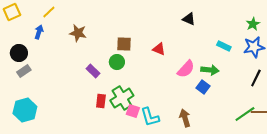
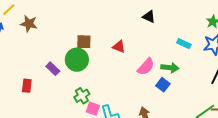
brown star: (78, 33) -> (29, 24), moved
green circle: (117, 62) -> (77, 60), size x1.5
green cross: (122, 98) -> (82, 96), size x0.7
red rectangle: (101, 101) -> (27, 86), moved

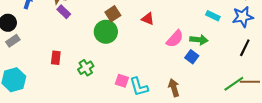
brown square: (84, 42) -> (113, 14), turned -35
purple rectangle: (53, 69) -> (64, 12), moved
green cross: (82, 96) -> (86, 68), moved

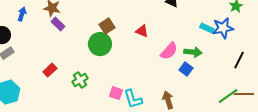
blue star: (243, 17) -> (223, 28), moved
red rectangle: (56, 58) -> (50, 70), turned 40

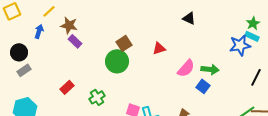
cyan rectangle: (207, 28) -> (252, 36), moved
red triangle: (142, 31) -> (159, 48), turned -40

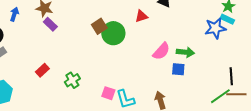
red triangle: (159, 48) -> (141, 16), moved
green circle: (117, 61) -> (113, 33), moved
black line: (256, 77) -> (231, 76), moved, turned -30
blue square: (203, 86) -> (178, 69), turned -32

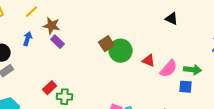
blue arrow: (14, 14) -> (28, 39), moved
red triangle: (141, 16) -> (149, 61), moved, turned 40
green cross: (72, 80) -> (65, 97), moved, turned 35

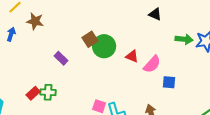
purple rectangle: (58, 42) -> (61, 58), moved
green arrow: (193, 70) -> (184, 39), moved
red rectangle: (50, 88) -> (33, 93), moved

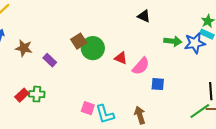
brown star: (35, 21) -> (24, 48), moved

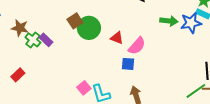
blue square: (158, 84) -> (128, 64), moved
green cross: (37, 94) -> (33, 40), moved, turned 35
pink square: (88, 108) -> (84, 88), turned 32

